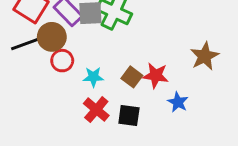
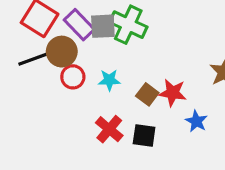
cyan star: (93, 77) -> (109, 80), moved

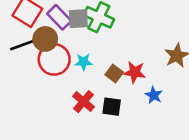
red circle: (73, 77) -> (54, 59), size x1.6

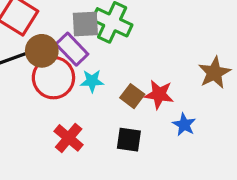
purple rectangle: (59, 17) -> (72, 49), moved
red cross: (84, 102) -> (69, 138), moved

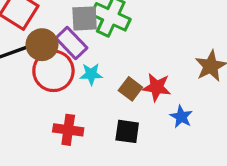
red cross: (69, 138) -> (68, 130), turned -32

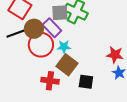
red star: (157, 87) -> (115, 55), moved
brown square: (130, 89) -> (67, 65), moved, size x1.5

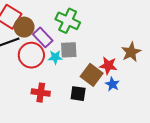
gray square: (60, 13) -> (69, 50), moved
brown circle: (34, 29) -> (24, 27), moved
brown square: (67, 65) -> (92, 75), moved

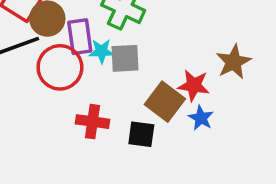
purple rectangle: (43, 37) -> (80, 37), turned 36
cyan star: (55, 57) -> (102, 51), moved
red cross: (41, 93) -> (92, 122), moved

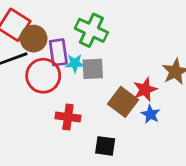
red star: (194, 85) -> (145, 89), turned -30
black square: (141, 134) -> (105, 146), moved

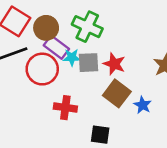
brown circle: (34, 39) -> (46, 28), moved
purple rectangle: (58, 52) -> (56, 47), turned -45
red star: (145, 89) -> (114, 64), moved, turned -30

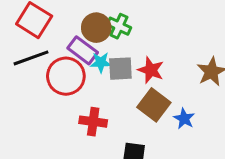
green cross: (87, 27) -> (119, 26), size x0.7
brown circle: (46, 28) -> (96, 28), moved

